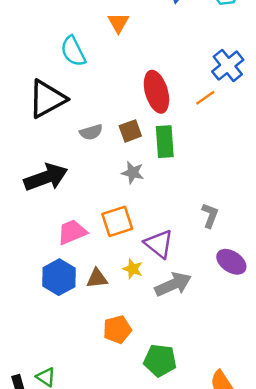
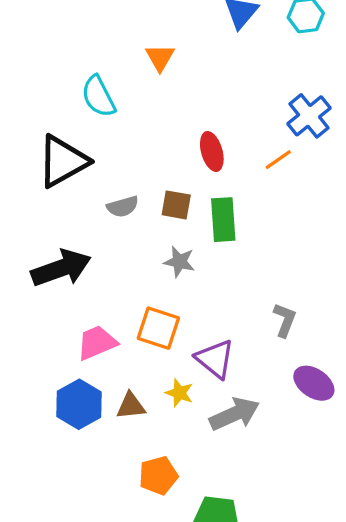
red ellipse: (156, 92) -> (212, 151), size x0.7
brown square: (130, 131) -> (176, 205), turned 30
orange square: (117, 221) -> (158, 328), turned 36

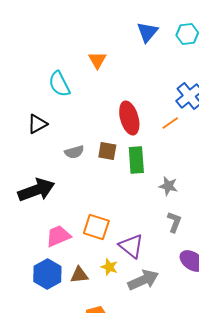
red ellipse: (212, 151) -> (129, 118), size x1.4
black triangle: (63, 161) -> (37, 124), size x0.6
gray star: (179, 262) -> (168, 186), moved

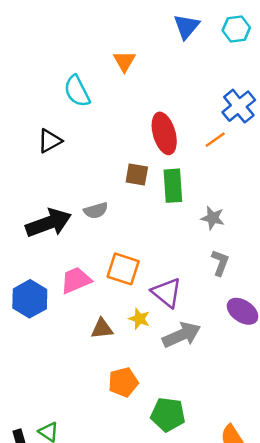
gray semicircle: (74, 152) -> (96, 211), moved
blue hexagon: (47, 274) -> (30, 299), moved

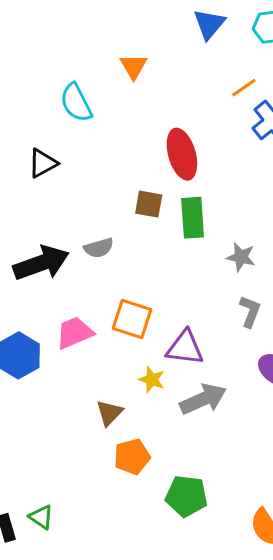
orange line: (215, 140) -> (244, 88), moved
purple triangle: (167, 293) -> (185, 348), turned -32
brown triangle: (102, 329) -> (109, 413), moved, turned -40

